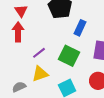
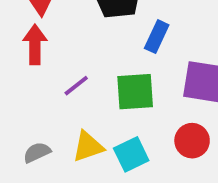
green square: (69, 56) -> (135, 92), turned -30
yellow triangle: (40, 74) -> (88, 147), moved

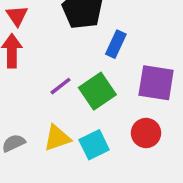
purple line: (76, 86) -> (61, 86), moved
green square: (135, 92) -> (97, 91), turned -30

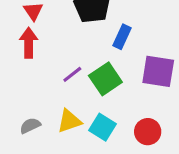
red circle: (146, 133) -> (148, 132), moved
cyan square: (94, 145) -> (102, 127), turned -32

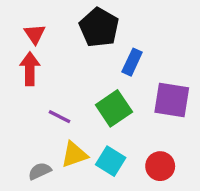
purple line: (72, 74) -> (59, 117), moved, turned 65
gray semicircle: (30, 126) -> (40, 171), moved

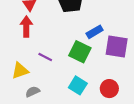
blue rectangle: (132, 62) -> (95, 32), moved, turned 35
green square: (114, 108) -> (80, 52), turned -30
yellow triangle: (74, 155) -> (20, 71), moved

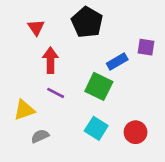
red arrow: (26, 27) -> (50, 60), moved
purple square: (117, 47) -> (146, 47), moved, size x0.6

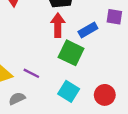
red arrow: (50, 60) -> (58, 25), moved
purple line: (56, 93) -> (31, 73), moved

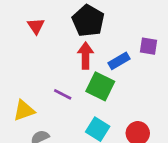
purple line: (31, 73) -> (63, 94), moved

